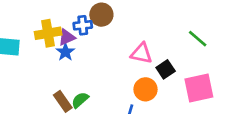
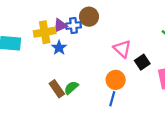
purple triangle: (67, 37) -> (60, 26), moved
pink triangle: (141, 53) -> (122, 49), turned 30
orange circle: (146, 89) -> (116, 80), moved

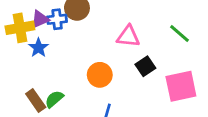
pink triangle: (122, 49) -> (128, 36), moved, turned -36
orange circle: (116, 80) -> (100, 75), moved

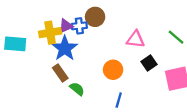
blue star: (38, 48) -> (65, 48), size x1.6
green semicircle: (54, 99) -> (77, 89), turned 80
brown rectangle: (36, 100) -> (60, 73), moved

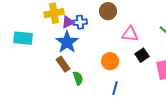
brown circle: (95, 17) -> (108, 11), moved
yellow cross: (50, 33) -> (54, 13), moved
green semicircle: (77, 89) -> (78, 78), turned 32

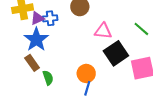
black square: (142, 55) -> (116, 53), size x1.6
orange circle: (110, 61) -> (86, 73), moved

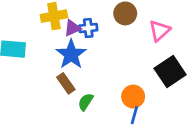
pink triangle: (103, 31) -> (159, 31), moved, turned -48
green semicircle: (48, 78) -> (86, 102), turned -128

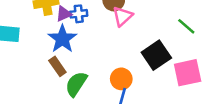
pink triangle: (159, 31) -> (122, 16), moved
green semicircle: (86, 102) -> (76, 84), size x1.5

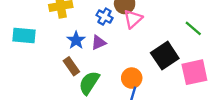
purple triangle: (64, 14) -> (99, 43), moved
blue cross: (79, 14) -> (104, 17), moved, turned 35
blue star: (62, 39) -> (76, 40), size x0.7

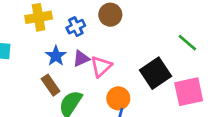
blue cross: (104, 17) -> (76, 27), moved, turned 35
pink triangle: (133, 19) -> (101, 66), moved

